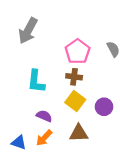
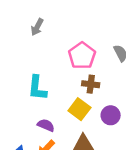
gray arrow: (28, 31) -> (37, 27), moved, size x0.6
brown cross: (74, 77) -> (91, 84), moved

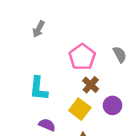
brown cross: (91, 84) -> (91, 85), turned 35
purple circle: (111, 115) -> (112, 105), moved

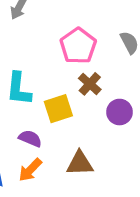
yellow square: (80, 109) -> (58, 109), moved, turned 35

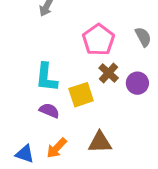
purple circle: (120, 112) -> (137, 83), moved
purple semicircle: (30, 138) -> (49, 111), moved

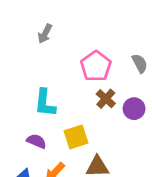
yellow square: (81, 95) -> (76, 137), moved
purple semicircle: (49, 111) -> (36, 141), moved

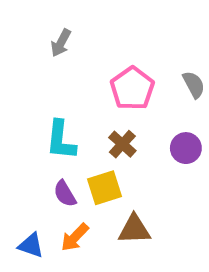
brown cross: (106, 99) -> (122, 144), moved
purple semicircle: (36, 141) -> (65, 194), moved, turned -144

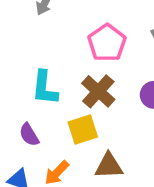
brown cross: (122, 144) -> (98, 91), size x1.4
purple semicircle: (65, 194) -> (29, 135), moved

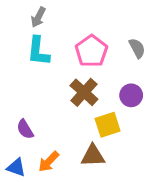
cyan L-shape: (45, 88) -> (38, 51), moved
yellow square: (83, 129) -> (108, 125), moved

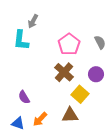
cyan L-shape: (38, 51) -> (21, 40), moved
yellow square: (108, 125) -> (80, 94), turned -30

